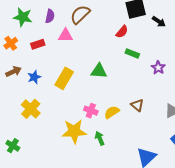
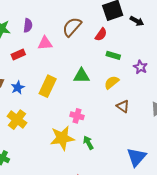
brown semicircle: (80, 14) -> (72, 27), moved
yellow semicircle: (112, 112) -> (112, 82), moved

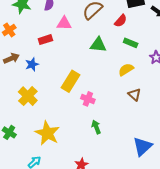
red rectangle: (18, 55) -> (45, 40), moved
green triangle: (82, 76) -> (98, 45), moved
yellow rectangle: (48, 86) -> (71, 81), moved
yellow star: (62, 138) -> (47, 133), moved, turned 30

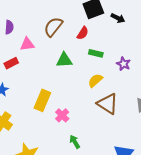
brown triangle: (135, 95) -> (108, 104), size x1.6
pink cross: (88, 99) -> (62, 115), turned 32

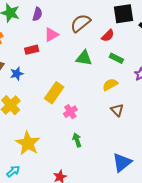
pink triangle: (27, 44) -> (51, 35), turned -35
brown triangle: (108, 104) -> (117, 110), size x0.6

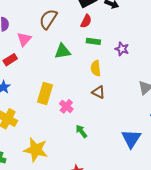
red semicircle: (108, 36) -> (86, 21), moved
yellow semicircle: (110, 85) -> (96, 68), turned -49
brown triangle: (117, 110) -> (98, 92), moved

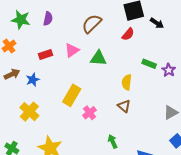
pink triangle: (24, 39) -> (72, 50), moved
green rectangle: (93, 41) -> (149, 64), moved
purple star: (122, 49) -> (169, 70), moved
green arrow: (81, 131) -> (113, 141), moved

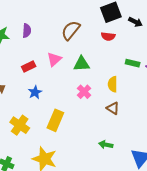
red semicircle: (128, 34) -> (108, 36), turned 64
blue star: (33, 80) -> (35, 92), moved
yellow rectangle: (72, 95) -> (55, 120), moved
pink cross: (90, 113) -> (84, 92), moved
green arrow: (113, 141) -> (106, 145), turned -48

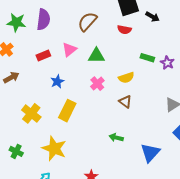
purple semicircle: (27, 31) -> (43, 19), size x1.5
yellow semicircle: (113, 84) -> (126, 78), turned -112
blue star: (35, 92) -> (57, 81), moved

